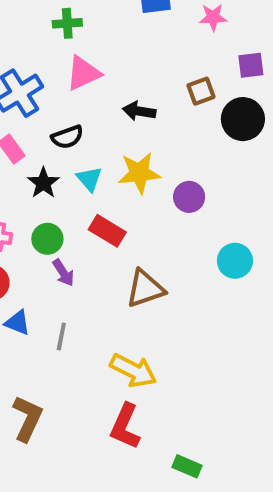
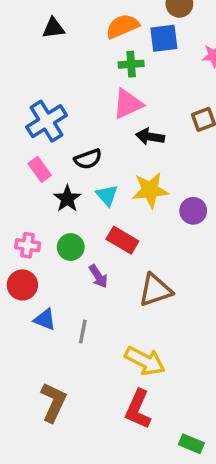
green cross: (67, 23) -> (131, 64), moved
pink triangle: (83, 73) -> (128, 104), moved
purple arrow: (63, 273) -> (98, 276), moved

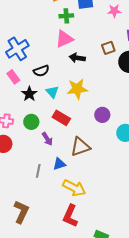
purple circle: (193, 211) -> (102, 115), moved
blue triangle: (45, 319) -> (59, 164), moved, turned -40

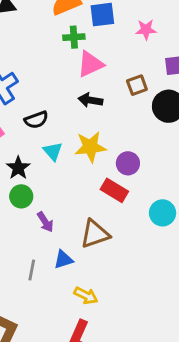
pink triangle: (64, 39) -> (90, 64), moved
black star: (29, 94) -> (18, 168), moved
purple circle: (102, 115) -> (128, 163), moved
red rectangle: (61, 118) -> (114, 190), moved
yellow arrow: (74, 188) -> (86, 296), size x0.7

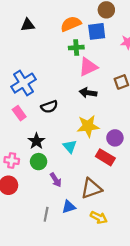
cyan triangle: (53, 151) -> (70, 147), moved
yellow arrow: (86, 296) -> (99, 218), moved

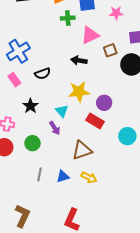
pink triangle: (88, 67) -> (90, 35), moved
green circle: (39, 162) -> (32, 143), moved
purple arrow: (56, 180) -> (55, 128), moved
blue triangle: (69, 207) -> (63, 176), moved

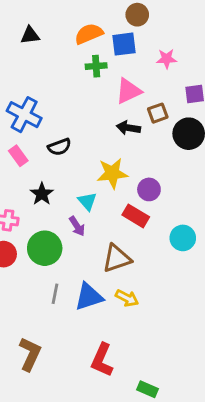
blue cross: (18, 51) -> (24, 115), turned -30
black arrow: (79, 60) -> (128, 128), moved
green circle: (32, 143) -> (45, 248), size x1.5
blue triangle: (63, 176) -> (89, 297), size x1.5

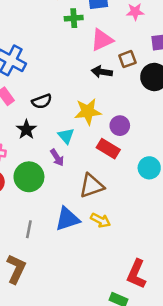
black semicircle: (59, 147) -> (42, 101), moved
gray line: (55, 294) -> (29, 229), moved
red L-shape: (102, 360) -> (136, 274), moved

